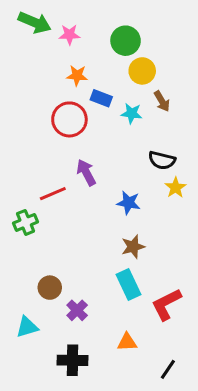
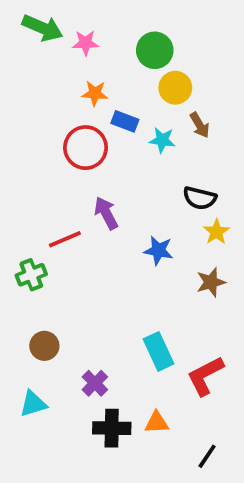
brown star: (133, 247) -> (211, 282), moved
brown circle: (50, 288) -> (44, 346), moved
black cross: (72, 360) -> (112, 428), moved

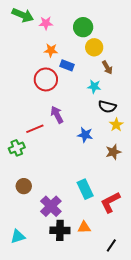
cyan star: (162, 140) -> (94, 87), moved
purple cross: (95, 383) -> (51, 206), size x1.5
cyan triangle: (33, 404) -> (18, 236), moved

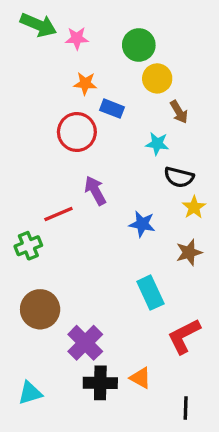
brown circle: (24, 186) -> (40, 309), size x1.5
cyan rectangle: (85, 189) -> (150, 293), moved
orange triangle: (84, 227) -> (140, 378), turned 32
black line: (111, 245) -> (186, 408), turned -32

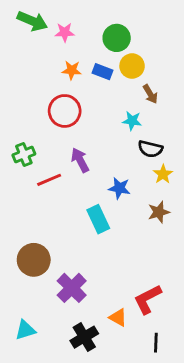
blue rectangle: (112, 109) -> (103, 72), moved
green cross: (28, 246) -> (24, 155), moved
cyan rectangle: (150, 293) -> (98, 219), moved
red L-shape: (184, 336) -> (147, 299), moved
black cross: (100, 383) -> (84, 337), moved, turned -32

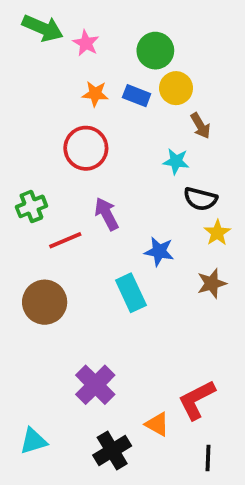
pink star: (65, 32) -> (86, 43), turned 30
brown circle: (34, 260) -> (45, 302), moved

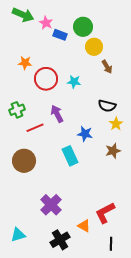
orange star: (95, 94) -> (25, 63), moved
blue rectangle: (137, 96) -> (60, 35), moved
cyan star: (176, 161) -> (74, 82), moved

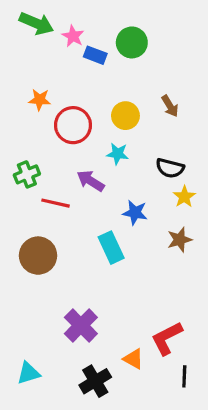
yellow circle: (94, 47) -> (125, 116), moved
cyan star: (74, 82) -> (118, 154), moved
purple arrow: (57, 114) -> (90, 181), turned -30
red line: (35, 128) -> (56, 203), turned 36
black line: (111, 244) -> (184, 376), moved

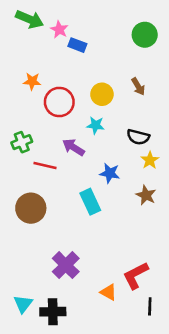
green circle: (132, 42) -> (145, 35), moved
brown star: (180, 240) -> (146, 195), turned -30
cyan triangle: (28, 373) -> (23, 304), turned -36
black cross: (95, 381) -> (53, 312), moved, turned 30

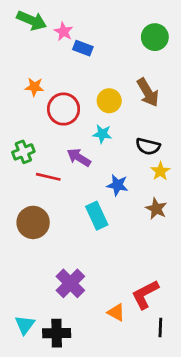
brown arrow: (138, 86) -> (148, 92), size x1.5

